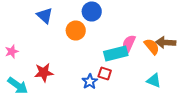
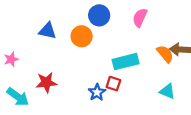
blue triangle: (45, 16) -> (47, 31), moved, turned -30
pink semicircle: (129, 44) -> (140, 18), moved

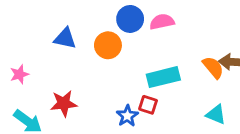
pink semicircle: (140, 18) -> (162, 22), moved, turned 54

